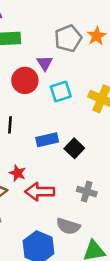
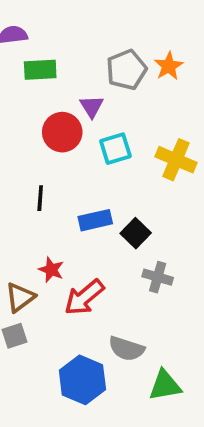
red arrow: (40, 192) -> (84, 297), turned -40
gray cross: (87, 192) -> (158, 277), moved

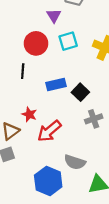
red circle: (62, 132) -> (36, 43), moved
gray cross: (158, 277) -> (94, 119), turned -35

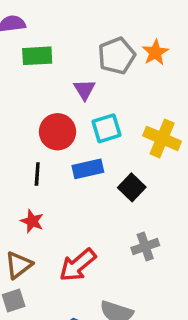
blue rectangle: (56, 84) -> (88, 169), moved
black square: (80, 92) -> (132, 187), moved
red star: (29, 114) -> (32, 221), moved

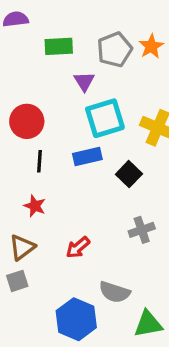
green rectangle: (37, 56) -> (59, 46), moved
cyan square: (106, 128) -> (105, 118), size x1.4
red circle: (57, 132) -> (27, 121), moved
red arrow: (78, 265) -> (78, 247), size x0.7

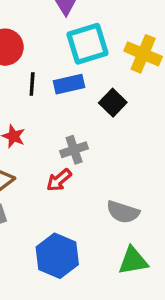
black line: (40, 161) -> (32, 84), moved
gray cross: (142, 230) -> (74, 150), moved
gray semicircle: (115, 292) -> (123, 212), moved

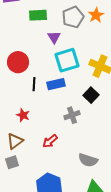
black square: (113, 103) -> (91, 95), moved
gray cross: (74, 150) -> (72, 115), moved

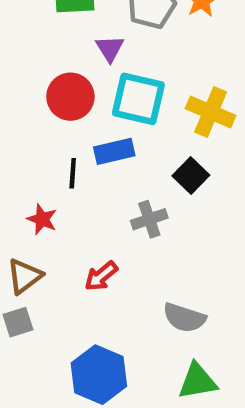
cyan square: (67, 60) -> (138, 99), turned 30
red circle: (18, 62) -> (70, 97), moved
black line: (34, 84) -> (73, 173), moved

